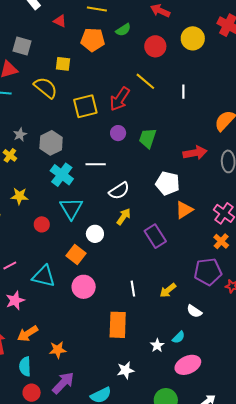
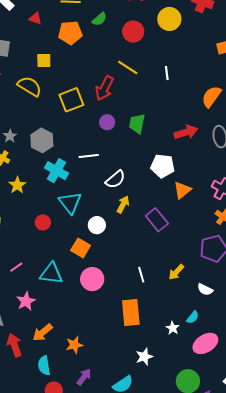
yellow star: (19, 196) -> (17, 185), moved, turned -30
purple arrow: (63, 383) -> (84, 377), size x0.7

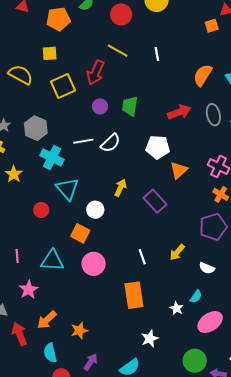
yellow square: (44, 60) -> (50, 53), moved
white semicircle: (115, 179) -> (110, 143), moved
pink line: (16, 267) -> (17, 256), turned -56

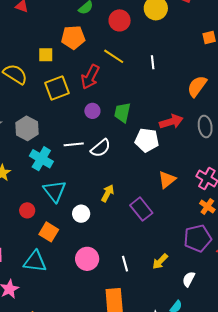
orange pentagon: (58, 19) -> (73, 37), moved
white pentagon: (158, 147) -> (147, 140), moved
orange square: (80, 233) -> (49, 232), moved
pink circle: (94, 264) -> (87, 259), moved
white semicircle: (207, 268) -> (189, 279), turned 91

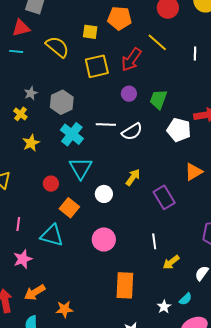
yellow arrow: (160, 261) -> (171, 262), moved
white line: (125, 264) -> (154, 241), moved

